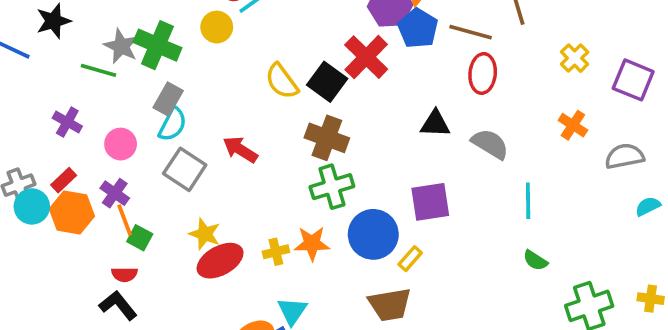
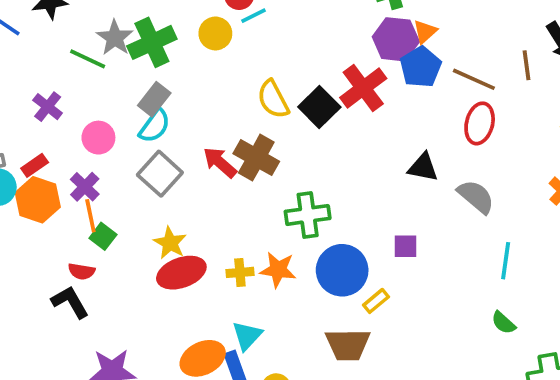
green cross: (157, 45) -> (152, 42), turned 33
brown cross: (327, 138) -> (256, 158), moved
purple square: (430, 202) -> (406, 246), size x0.6

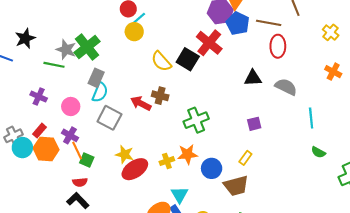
yellow circle: (215, 33) -> (134, 32), moved
brown cross: (256, 158) -> (160, 96), size x0.7
blue circle: (342, 270) -> (212, 168), moved, size x0.7

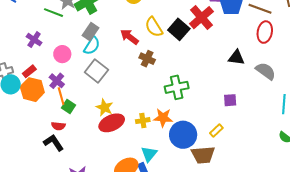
red arrow: (141, 103) -> (129, 37), moved
blue circle: (212, 168) -> (183, 135), size x1.4

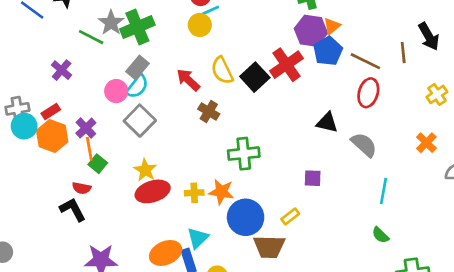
pink circle: (62, 54) -> (116, 91), moved

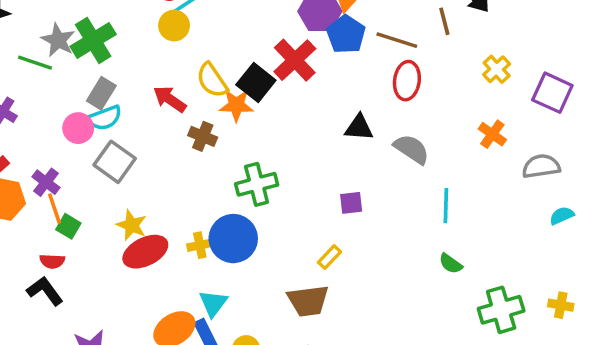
cyan semicircle: (137, 86) -> (105, 118), turned 40
orange star: (221, 192) -> (236, 105), moved
blue circle: (246, 217) -> (233, 239), moved

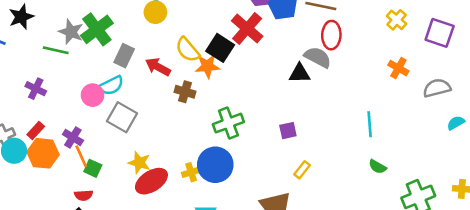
gray rectangle: (101, 93) -> (124, 56), moved
gray semicircle: (411, 149) -> (318, 57), moved
purple square: (351, 203) -> (288, 131), moved
yellow rectangle: (330, 257) -> (302, 170), moved

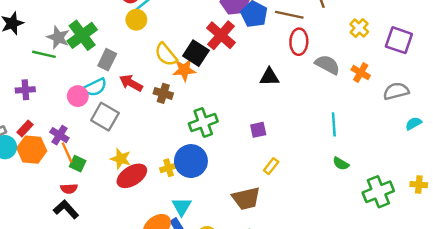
gray semicircle: (318, 57) -> (327, 65), moved
red arrow: (158, 67) -> (131, 83), moved
purple cross: (36, 89) -> (25, 90), turned -30

